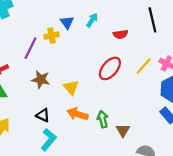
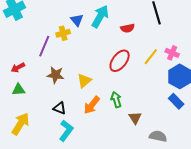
cyan arrow: (92, 20) -> (100, 16), size x1.6
yellow triangle: (71, 87) -> (84, 81), turned 35
orange arrow: (77, 114) -> (92, 105), turned -66
green arrow: (103, 119) -> (116, 100), moved

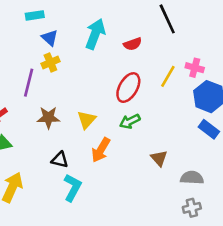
blue triangle: (77, 20) -> (50, 38), moved
green arrow: (116, 100) -> (130, 121), moved, turned -91

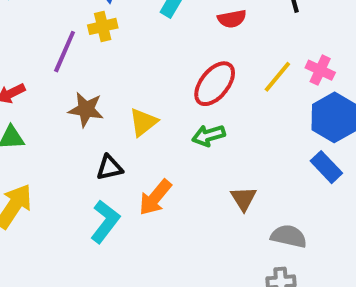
orange arrow: (101, 150) -> (155, 197), moved
black triangle: (60, 160) -> (109, 168), moved, turned -36

